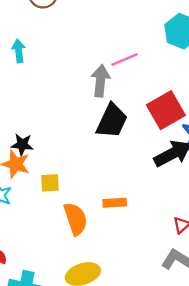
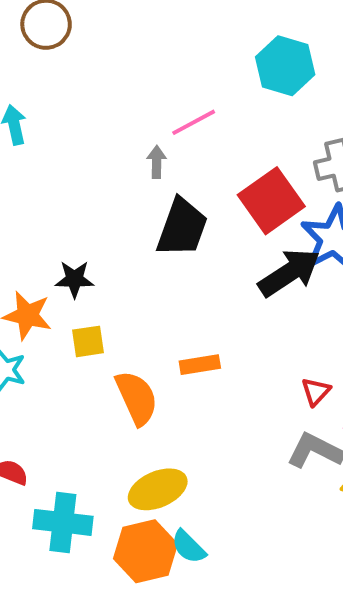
gray arrow: (100, 81) -> (157, 162), size x0.6
black star: (22, 144) -> (75, 279), moved

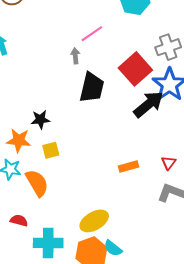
orange rectangle: (200, 365) -> (129, 166), moved
orange semicircle: (137, 398) -> (37, 183), moved

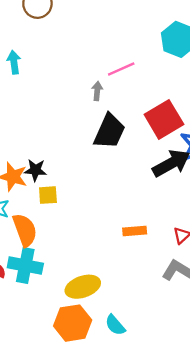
black star: (40, 119) -> (35, 170), moved
cyan cross: (48, 243) -> (25, 266), moved
cyan semicircle: (113, 248) -> (115, 325), moved

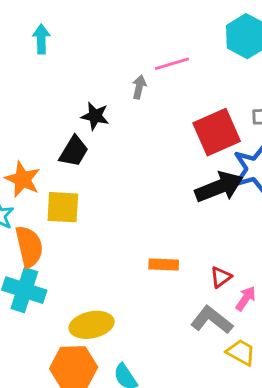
black trapezoid: (109, 131) -> (74, 151), moved, size x0.7
black star: (35, 170) -> (95, 116), moved
yellow square: (48, 195) -> (63, 207), size x1.4

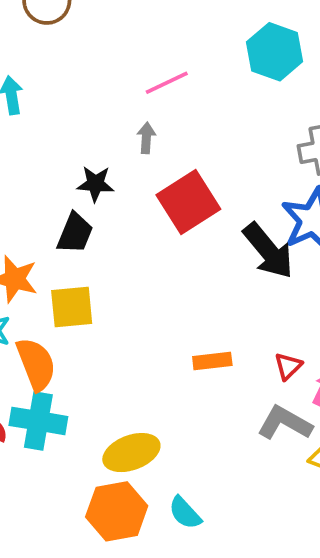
pink line: (172, 64) -> (167, 83), moved
red square: (217, 132) -> (188, 202), moved
black arrow: (219, 187) -> (268, 251), turned 81

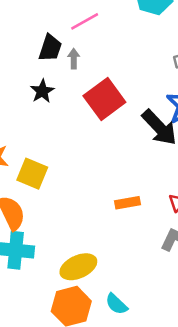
black star: (95, 184) -> (42, 91), turned -30
black trapezoid: (75, 233) -> (50, 48), moved
yellow square: (72, 307) -> (32, 174), turned 32

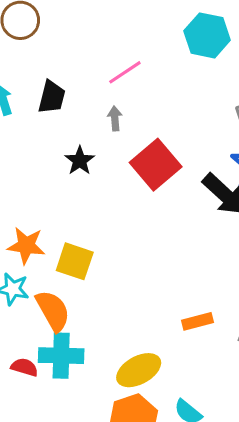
black trapezoid: (50, 48) -> (52, 97), moved
orange rectangle: (127, 203) -> (197, 321), moved

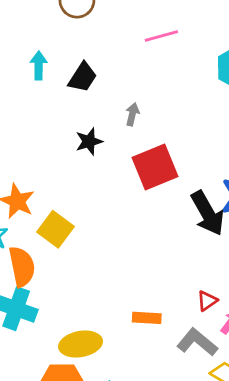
pink line: (125, 72) -> (161, 36), moved

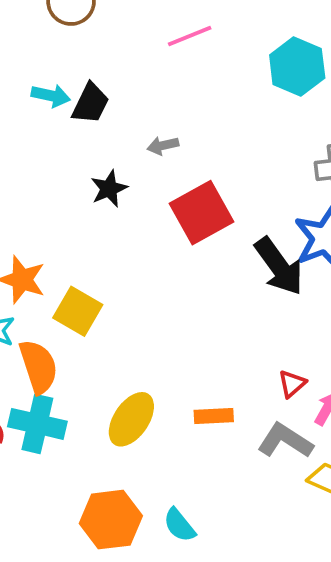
cyan arrow: (39, 65) -> (51, 96), moved, turned 108
gray arrow: (132, 114) -> (163, 146), turned -110
yellow ellipse: (81, 344) -> (131, 419), moved, turned -39

